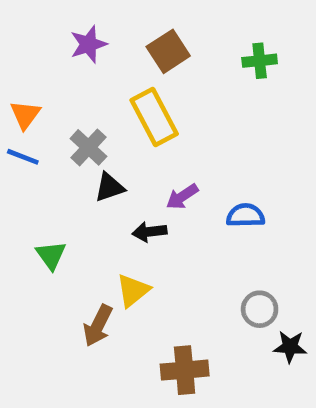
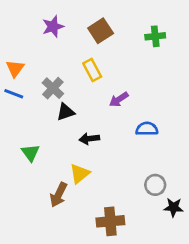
yellow rectangle: (154, 117) -> (92, 70), size x0.7
purple arrow: (182, 197) -> (119, 99), moved

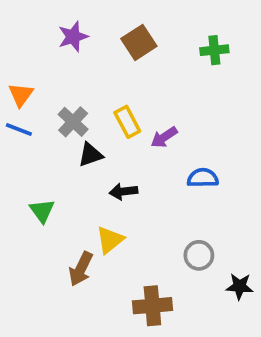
yellow rectangle: (92, 70) -> (127, 122), moved
gray circle: (155, 185) -> (199, 255), moved

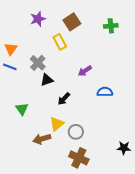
yellow rectangle: (127, 122) -> (60, 42), moved
black arrow: (123, 191) -> (64, 99), turned -40
gray circle: (199, 255) -> (76, 132), moved
brown arrow: (81, 269) -> (42, 139), turned 48
brown cross: (152, 306) -> (79, 158), turned 30

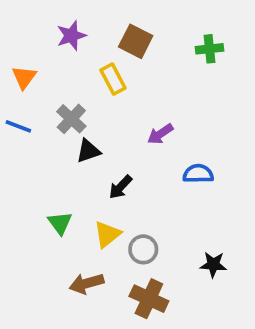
brown square: (72, 22) -> (136, 41), turned -30
orange triangle: (11, 49) -> (24, 77), moved
green triangle: (22, 109) -> (60, 223), moved
brown arrow: (42, 139) -> (86, 283), moved
black star: (124, 148) -> (213, 265), moved

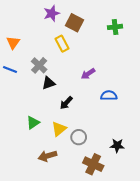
purple star: (71, 36) -> (52, 13), moved
green triangle: (60, 223) -> (33, 123), turned 32
brown cross: (149, 299) -> (93, 164), moved

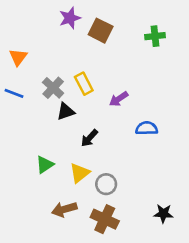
yellow rectangle: (62, 44) -> (84, 84), moved
black star: (117, 145) -> (163, 213), moved
brown cross: (93, 164) -> (105, 219), moved

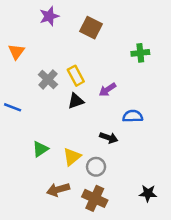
purple star: (70, 18) -> (49, 16), moved
green cross: (155, 36) -> (140, 53), moved
blue line: (14, 93) -> (13, 107), moved
black triangle: (66, 112) -> (76, 101), moved
black arrow: (89, 138) -> (109, 138), moved, turned -114

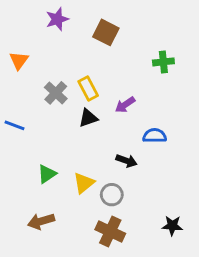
brown arrow: (58, 190) -> (41, 221), moved

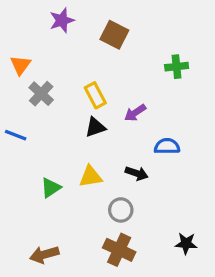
gray cross: (56, 93) -> (41, 94), moved
yellow triangle: (84, 183) -> (91, 177), moved, turned 30
brown arrow: (41, 221) -> (44, 255), moved

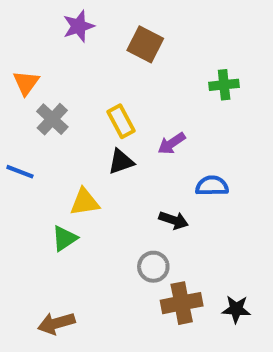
yellow triangle: (91, 177) -> (85, 202), moved
brown cross: (119, 250) -> (182, 303), moved, turned -36

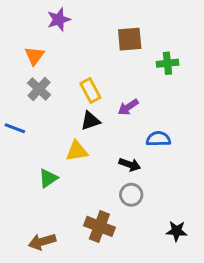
brown square: (145, 44) -> (130, 39), moved, turned -32
orange triangle: (26, 83) -> (35, 56), moved
yellow triangle: (85, 202) -> (77, 151), moved
gray circle: (153, 267) -> (131, 195), moved
brown cross: (182, 303) -> (99, 226), moved, turned 32

